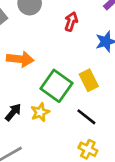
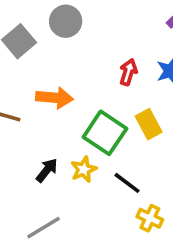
red arrow: (71, 22) -> (128, 72), moved
black line: (86, 117) -> (127, 183), moved

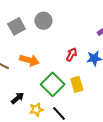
yellow star: (84, 169) -> (36, 110), moved

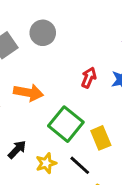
yellow rectangle: (77, 84) -> (101, 138), moved

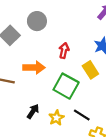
red arrow: (89, 78) -> (64, 51), moved
yellow rectangle: (101, 138) -> (90, 70), moved

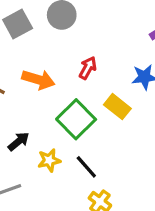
yellow rectangle: (90, 70) -> (117, 107), turned -35

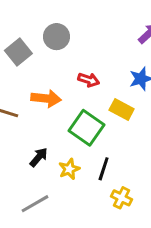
red arrow: (88, 68) -> (89, 80), turned 90
black line: (86, 167) -> (104, 169), turned 70

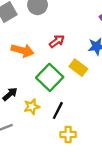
red arrow: (89, 80) -> (57, 41), turned -63
yellow cross: (121, 198) -> (68, 134), turned -35

